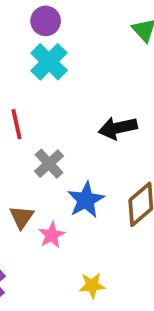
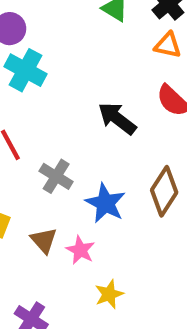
black arrow: (118, 128) -> (117, 118), turned 66
yellow star: (92, 285) -> (109, 294), moved

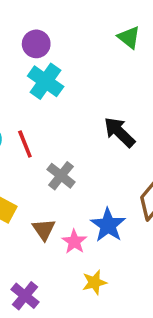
blue star: (105, 203) -> (108, 225), moved

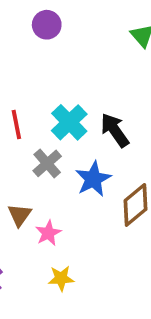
cyan cross: (46, 81) -> (69, 122), moved
blue star: (108, 225) -> (93, 179), moved

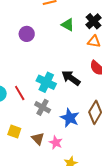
purple circle: (47, 25) -> (27, 34), moved
blue star: (93, 179) -> (70, 118), moved

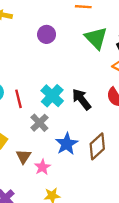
green triangle: (68, 25) -> (96, 38), size x1.5

